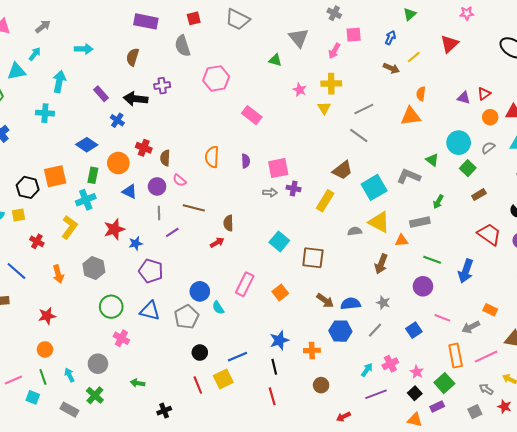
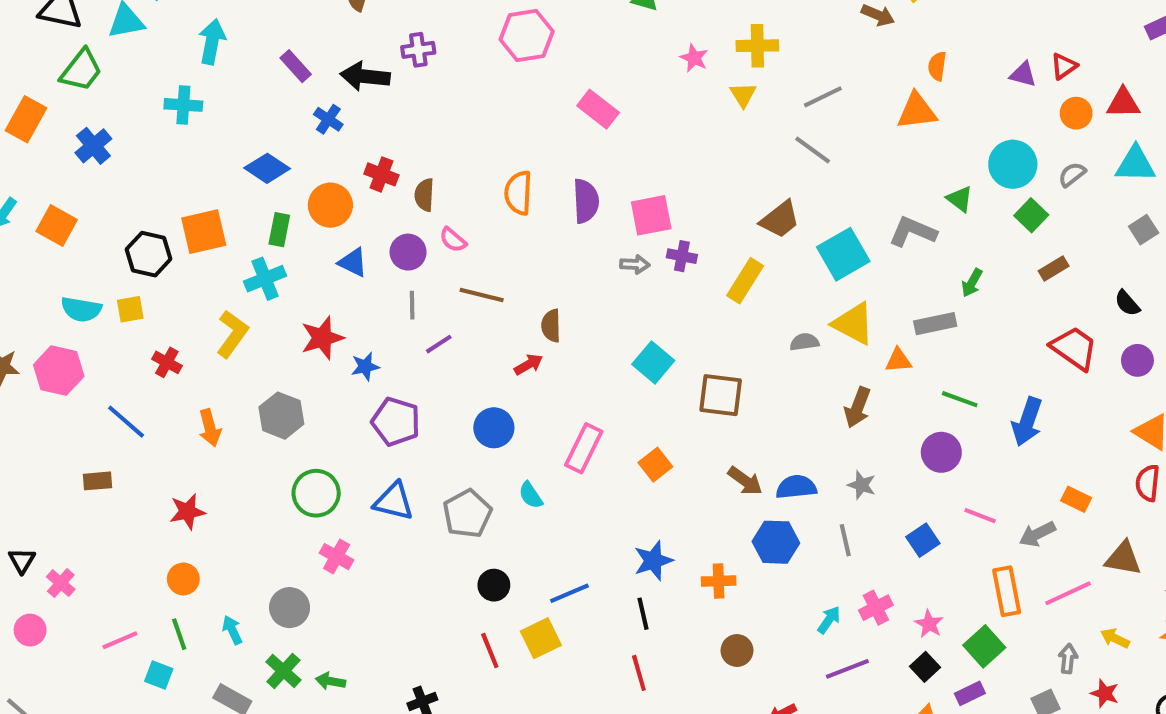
purple semicircle: (246, 161) -> (586, 201), size x1.5
blue circle: (200, 291) -> (494, 428), moved
gray line: (375, 330) -> (845, 540), turned -56
green arrow: (138, 383) -> (330, 681), moved
gray arrow: (486, 389) -> (1068, 659), turned 64

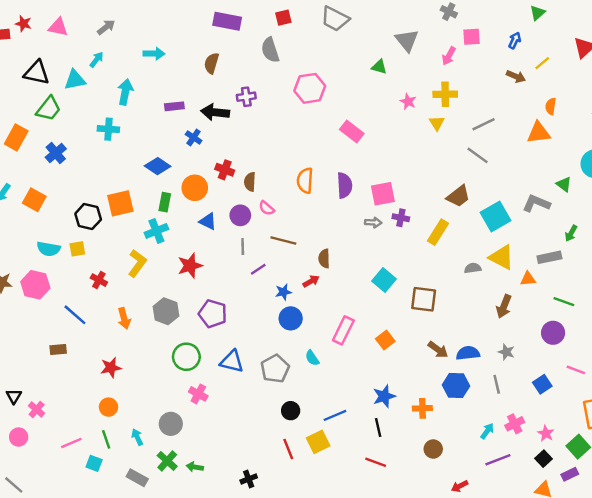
purple rectangle: (296, 66) -> (174, 106), turned -54
blue star: (365, 367) -> (283, 292), moved
purple pentagon: (396, 422) -> (213, 314), moved
red line: (639, 673) -> (376, 462), turned -54

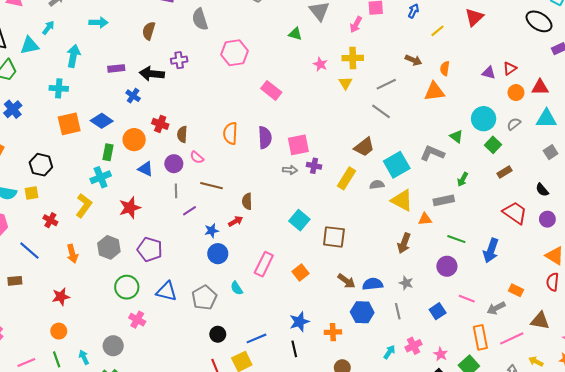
brown arrow: (516, 76) -> (413, 60), moved
orange square: (120, 203) -> (69, 124), moved
gray semicircle: (473, 268) -> (377, 185), moved

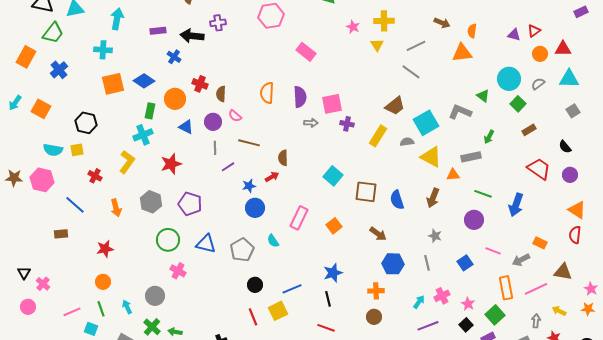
gray arrow: (290, 170) -> (311, 123), moved
blue semicircle: (373, 284) -> (397, 200), moved, turned -102
orange cross: (333, 332) -> (376, 291), moved

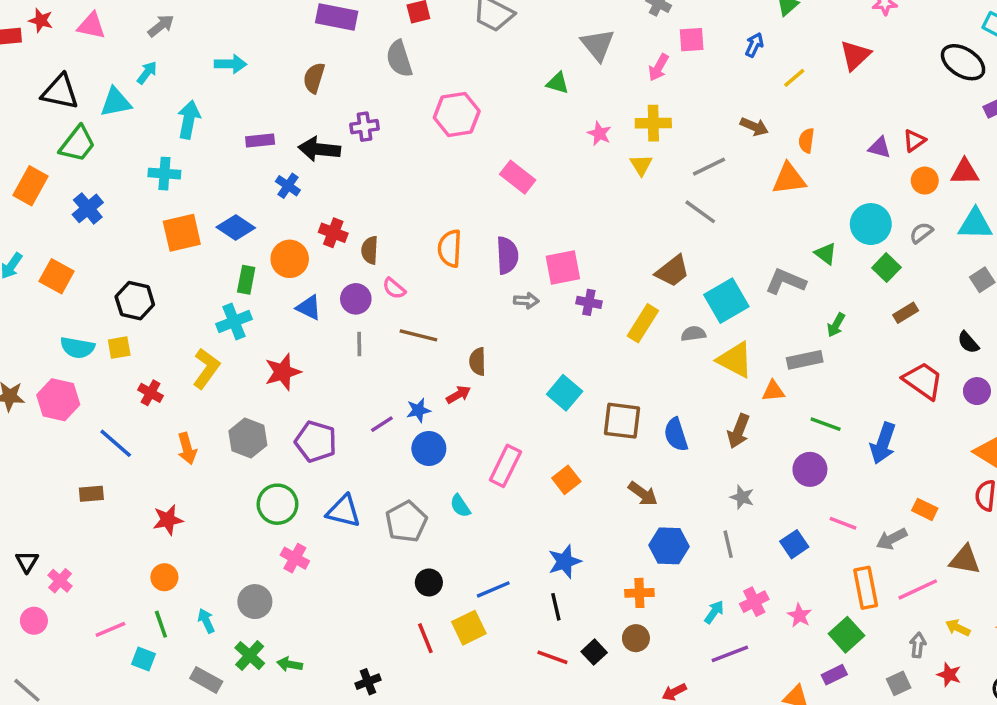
purple line: (228, 167) -> (382, 424), moved
black square: (466, 325) -> (594, 652), moved

